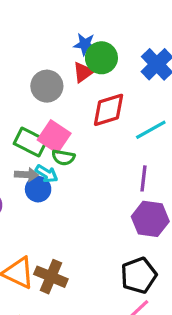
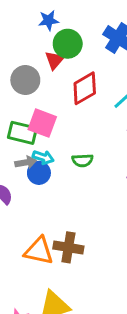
blue star: (85, 44) -> (49, 20), moved
green semicircle: (63, 157) -> (82, 160), moved

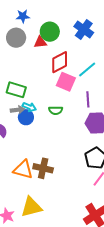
blue star: (49, 20) -> (23, 16), moved
red triangle: (55, 60) -> (40, 42), turned 40
gray circle: (25, 80) -> (16, 38), moved
pink square: (42, 123) -> (66, 82), moved

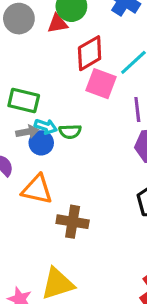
green semicircle: (56, 110) -> (70, 132), moved
orange triangle: (23, 170) -> (37, 189), moved

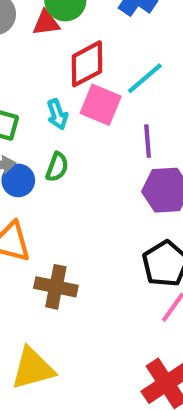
cyan arrow: (46, 126) -> (57, 114), moved, turned 50
green semicircle: (70, 132) -> (57, 167), turned -70

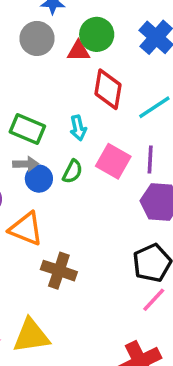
red diamond: (87, 64) -> (108, 89), turned -60
pink square: (101, 105) -> (113, 161), moved

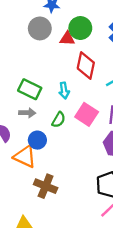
blue circle: (39, 179) -> (37, 140), moved

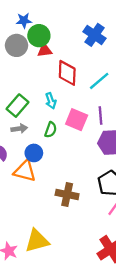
green circle: (80, 28) -> (39, 36), moved
green rectangle: (30, 89) -> (18, 106), turned -65
brown cross: (46, 186) -> (67, 194), moved

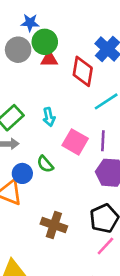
red diamond: (67, 73) -> (83, 71), moved
green semicircle: (51, 130) -> (45, 164), moved, turned 112

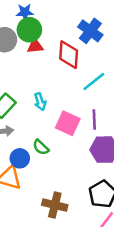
blue star: (30, 23) -> (25, 12), moved

